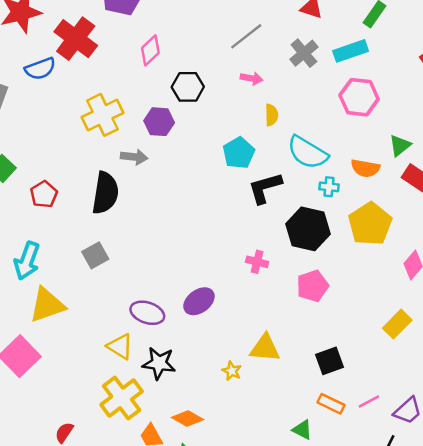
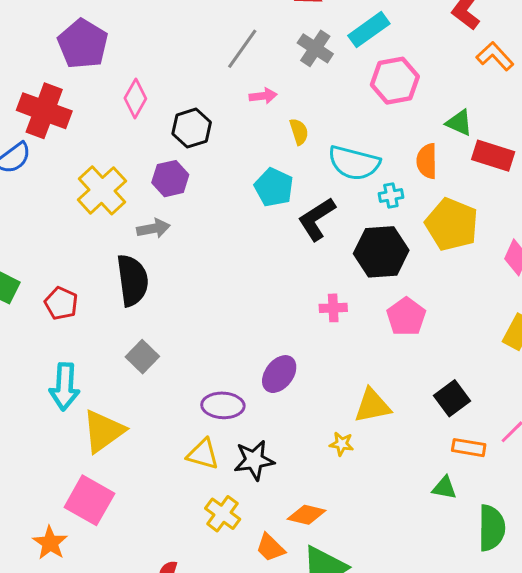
green triangle: (400, 145) -> (459, 123), turned -40
orange semicircle: (365, 168) -> (427, 161), turned 96
yellow cross: (122, 398) -> (223, 514), size x0.7

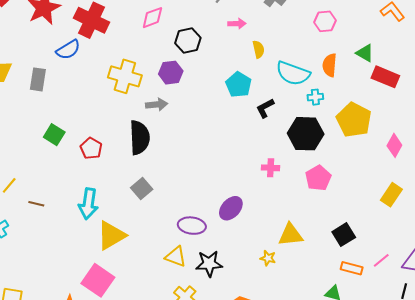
pink hexagon: (395, 81) -> (325, 21), size x0.7
pink diamond: (135, 98) -> (152, 18), turned 35
orange semicircle: (427, 161) -> (330, 65), moved
yellow cross: (102, 190) -> (125, 76), turned -36
black L-shape: (317, 219) -> (265, 108), size x0.7

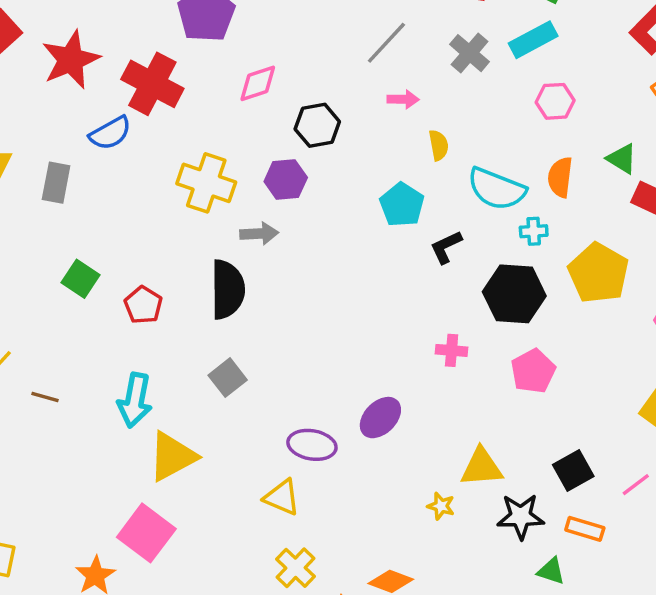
pink line: (381, 260) -> (636, 485), moved
black star: (209, 264) -> (521, 516), moved

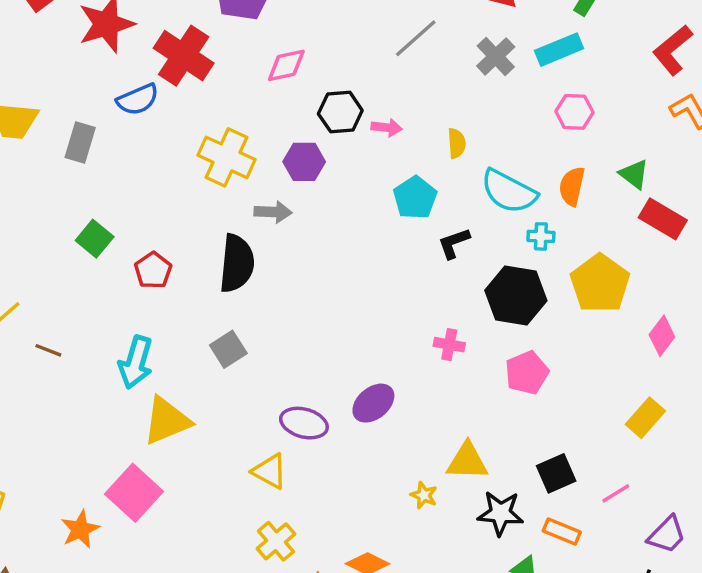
pink arrow: (403, 99) -> (387, 128), moved

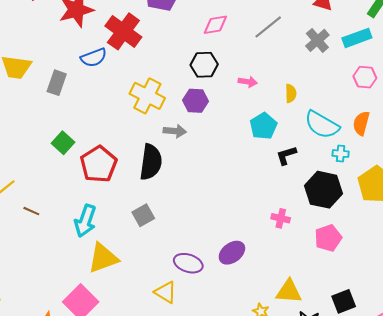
pink diamond: (286, 65) -> (215, 25), moved
black hexagon: (340, 112) -> (204, 65), moved
red pentagon: (153, 270) -> (99, 164), size x1.6

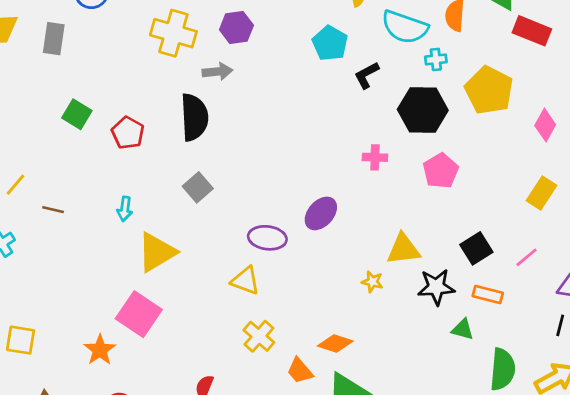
red pentagon: (99, 164) -> (128, 133), size x0.7
cyan arrow: (85, 221) -> (125, 209), size x0.6

